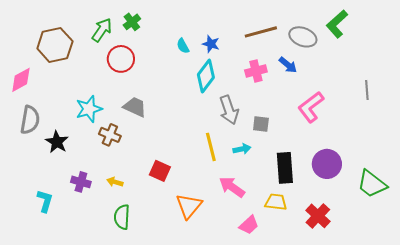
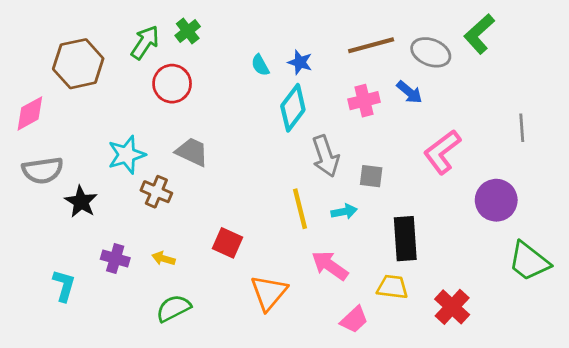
gray semicircle: (30, 120) -> (43, 170), turned 72
purple circle: (327, 164) -> (496, 200), moved
green semicircle: (122, 217) -> (173, 308), turned 60

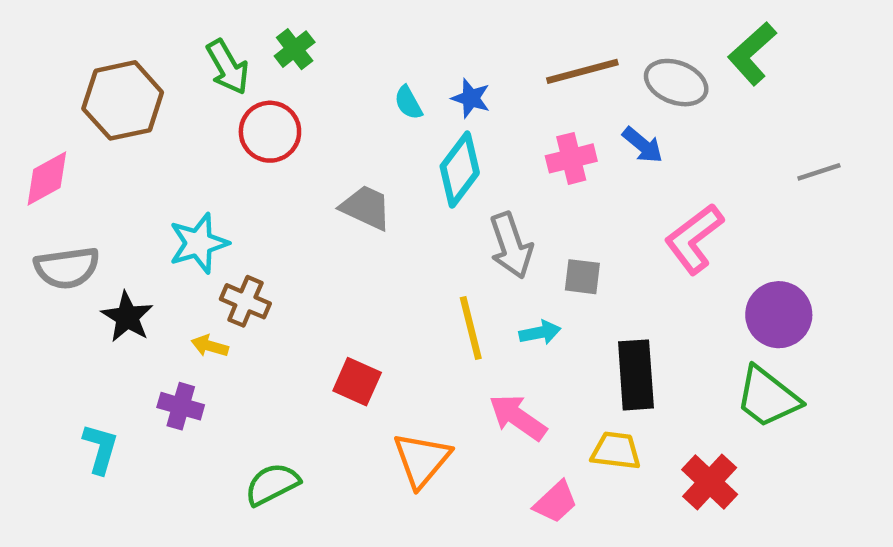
green arrow: (145, 42) -> (228, 67), turned 116
gray line: (522, 128) -> (819, 172), moved, turned 76
gray trapezoid: (192, 152) -> (366, 208), moved
yellow arrow: (164, 259) -> (210, 346), moved
green trapezoid: (529, 261) -> (768, 397), moved

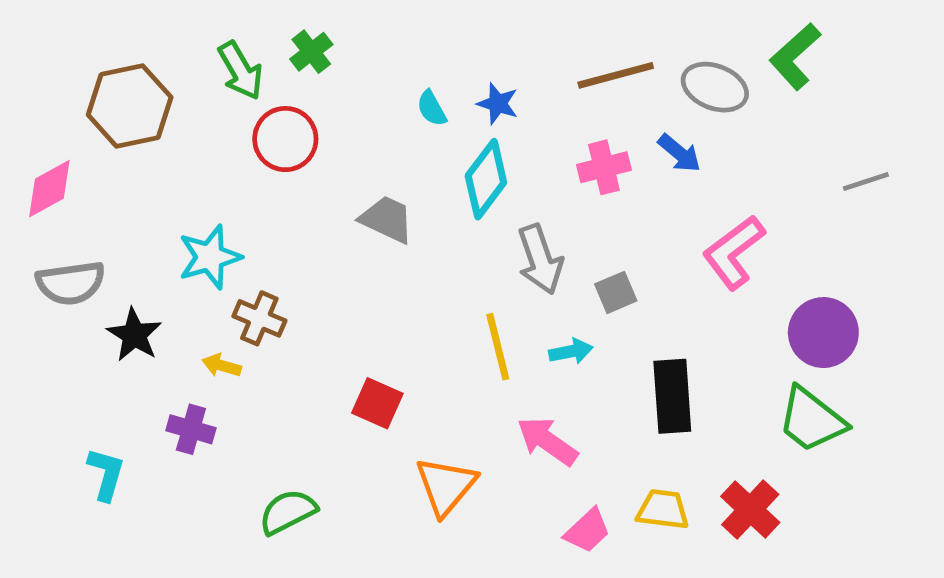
gray square: (582, 277) -> (616, 292), turned -30
yellow trapezoid: (616, 451) -> (663, 509), moved

